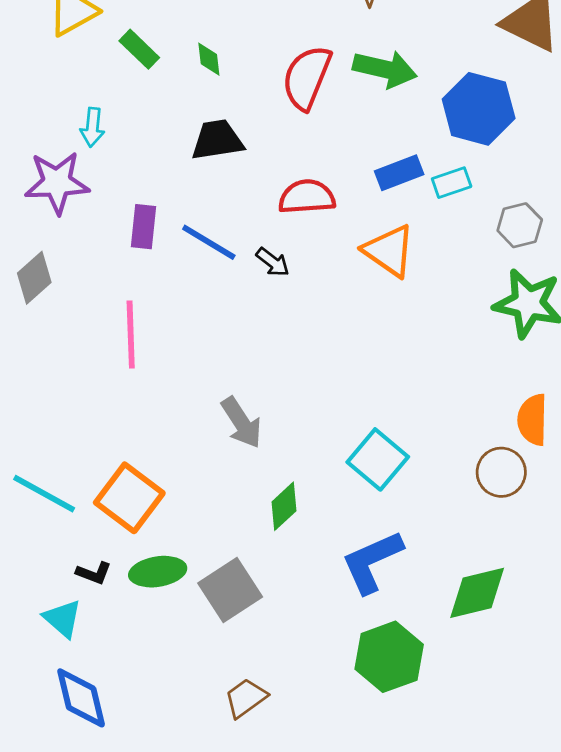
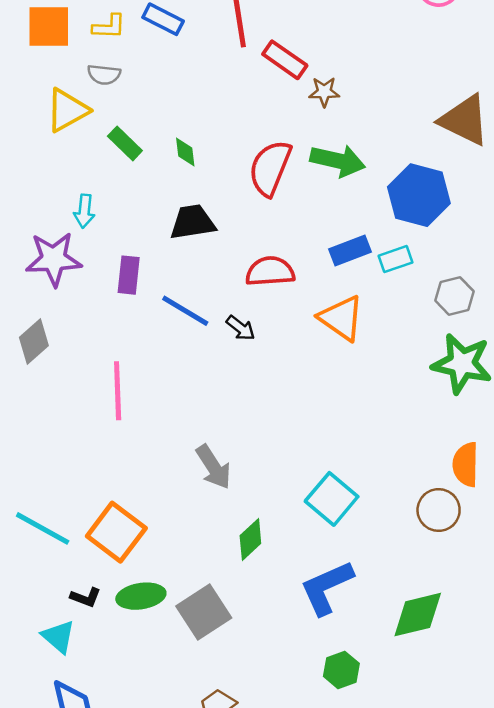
purple rectangle: (143, 227) -> (129, 275), moved
green hexagon: (389, 657) -> (341, 670), size x0.6

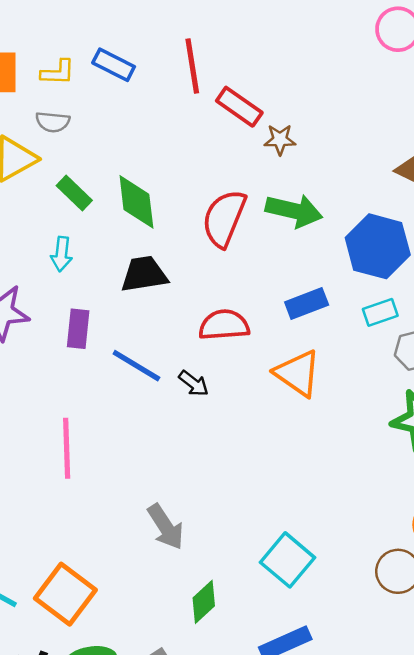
green diamond: (185, 152) -> (136, 202), size x1.8
cyan arrow: (84, 211) -> (62, 254), moved
cyan rectangle: (396, 259) -> (380, 312), moved

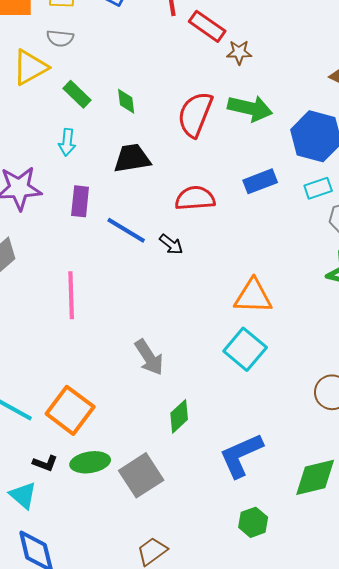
green diamond: (136, 202) -> (126, 101), size x0.6
orange triangle: (298, 373) -> (253, 296), moved, turned -33
cyan square: (288, 560) -> (245, 349), moved

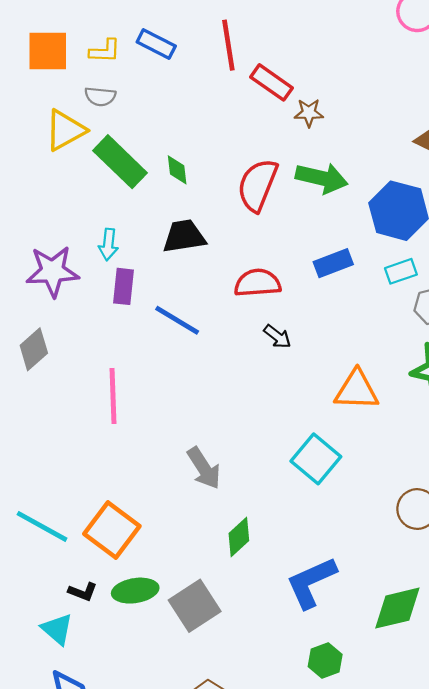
green rectangle: (77, 94) -> (120, 162), size x1.6
cyan arrow: (67, 142) -> (108, 244), moved
black arrow: (171, 244) -> (277, 337), moved
orange triangle: (253, 296) -> (357, 390), moved

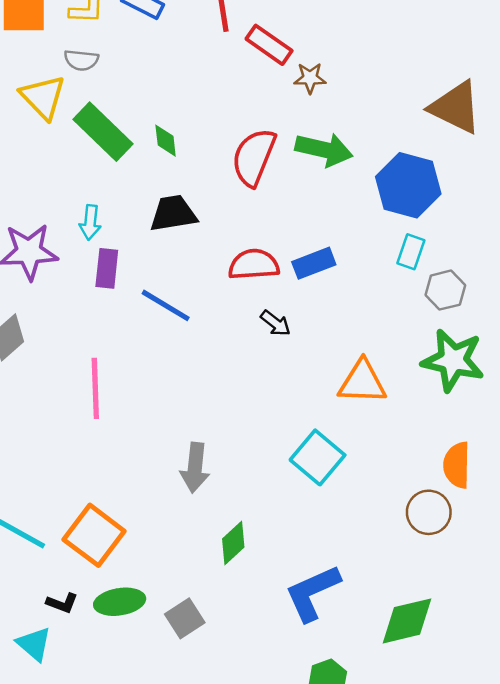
yellow triangle: (65, 130) -> (43, 97), turned -45
blue rectangle: (333, 263) -> (314, 263), moved
cyan rectangle: (401, 271) -> (411, 252), turned -52
gray arrow: (204, 468) -> (195, 468), turned 39
gray square: (195, 606) -> (185, 618), size x0.7

